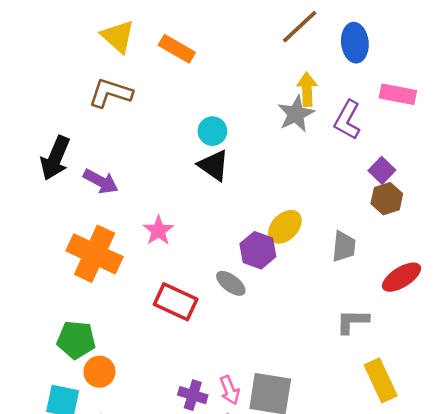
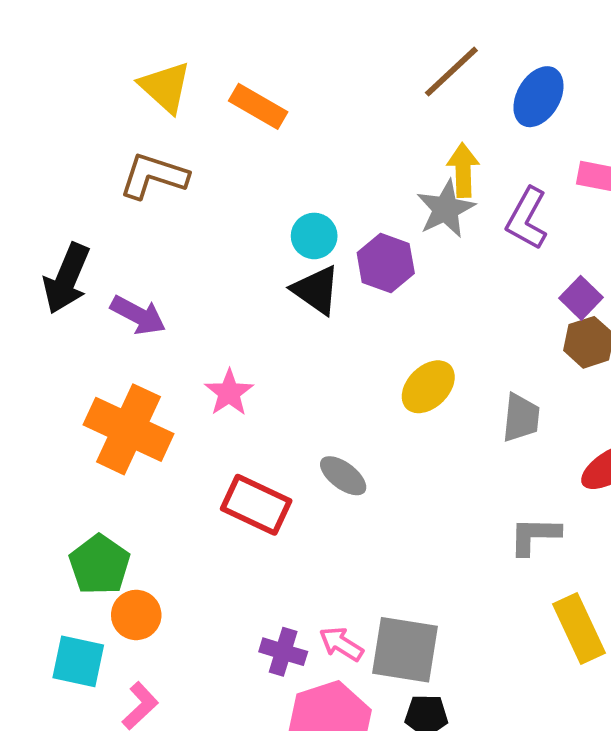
blue ellipse: (355, 43) -> (538, 97), turned 36
purple hexagon: (258, 250) -> (386, 263), moved
green pentagon: (76, 340) -> (99, 565), turned 30
pink arrow: (230, 390) -> (341, 644), turned 144

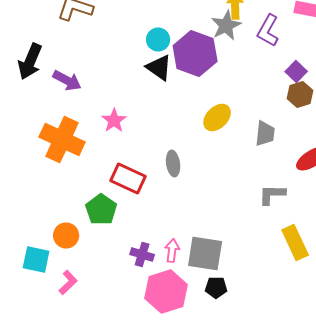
purple hexagon: (386, 263) -> (195, 54), size x1.5
gray ellipse: (343, 476) -> (173, 164), turned 45
green pentagon: (99, 565) -> (101, 210), moved
pink arrow: (341, 644) -> (172, 250), turned 65

